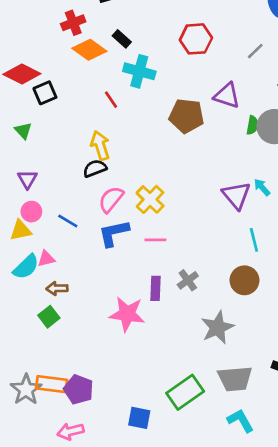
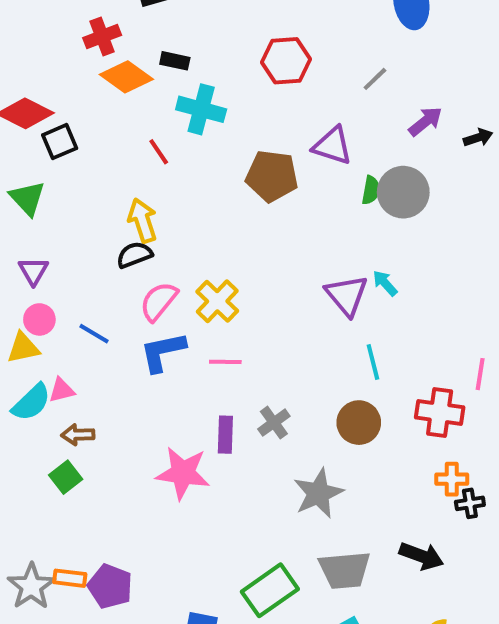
black rectangle: (122, 39) -> (175, 61), turned -30
green triangle: (23, 131) -> (27, 198), size x1.4
orange rectangle: (52, 384) -> (70, 578), size x0.7

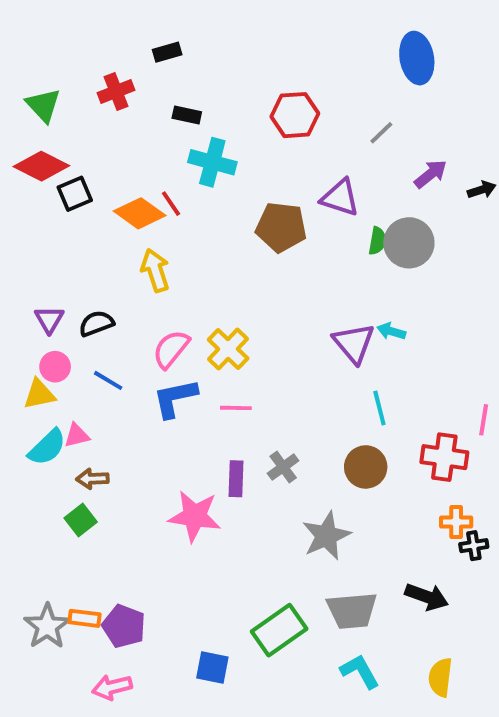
orange diamond: (126, 77) -> (140, 213), moved
green triangle: (27, 198) -> (43, 105), moved
black semicircle: (134, 255) -> (96, 323), moved
cyan arrow: (385, 283) -> (391, 331), turned -32

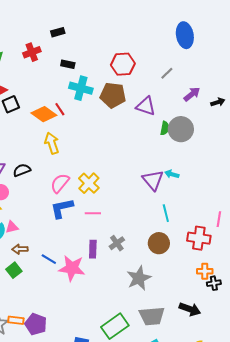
brown pentagon: (281, 227) -> (113, 95), moved
blue line: (108, 380) -> (49, 259), moved

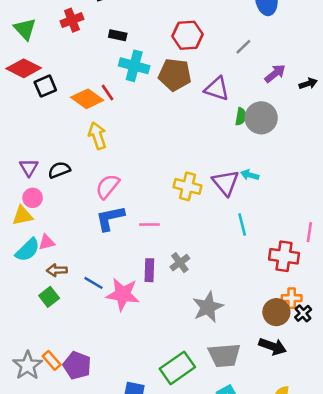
yellow cross: (89, 183) -> (188, 186), moved, turned -30
brown circle: (159, 243) -> (276, 312), moved
black cross: (214, 283) -> (303, 313), turned -32
orange rectangle: (16, 320) -> (52, 360), turned 42

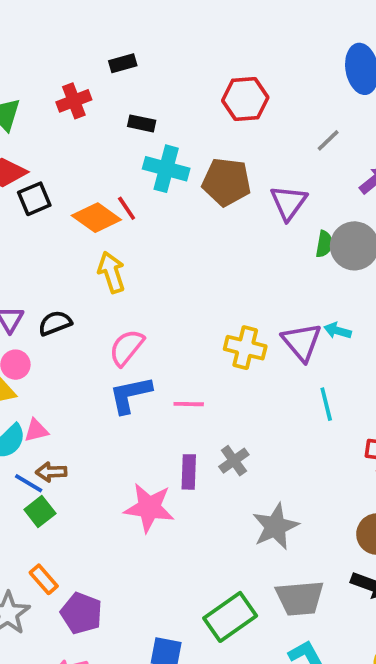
red hexagon: (188, 35) -> (245, 99), moved
purple triangle: (217, 89) -> (289, 203), turned 48
blue line: (94, 283) -> (29, 483), moved
orange rectangle: (52, 360) -> (44, 579), moved

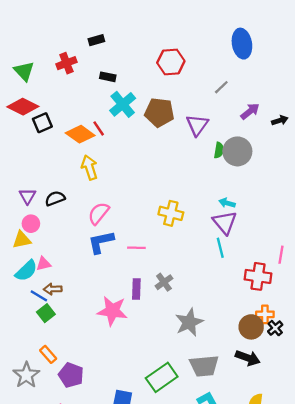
cyan cross: (166, 169) -> (123, 104), turned 35
purple triangle: (302, 342) -> (225, 223), moved

